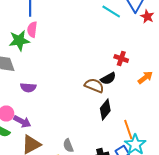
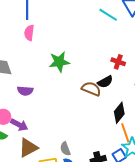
green star: (19, 40) -> (59, 62), moved
black diamond: (105, 110) -> (119, 113), moved

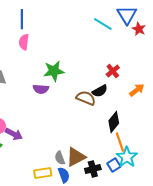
red cross: (118, 62) -> (113, 71), turned 32
purple semicircle: (25, 91) -> (41, 89), moved
brown triangle: (28, 148) -> (76, 157), moved

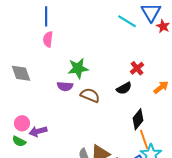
brown semicircle: (86, 98) -> (90, 95), moved
purple arrow: (14, 134) -> (38, 131), turned 138

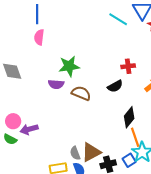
red cross: (137, 68) -> (128, 66), turned 32

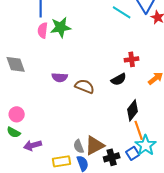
green star: (69, 66) -> (61, 27), moved
purple arrow: (29, 129) -> (33, 145), moved

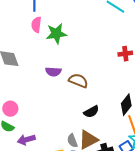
green star: (61, 27) -> (56, 34), moved
black semicircle: (119, 79) -> (91, 112), moved

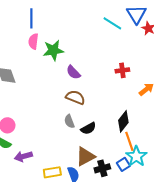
purple semicircle: (53, 72) -> (73, 72), moved, turned 42
gray semicircle: (72, 141) -> (69, 121), moved

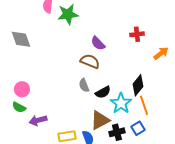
purple semicircle: (73, 72) -> (98, 43), moved
cyan star: (136, 156) -> (121, 103), moved

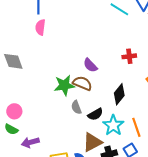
green star: (68, 14) -> (64, 85), moved
black diamond: (138, 85) -> (119, 94), moved

